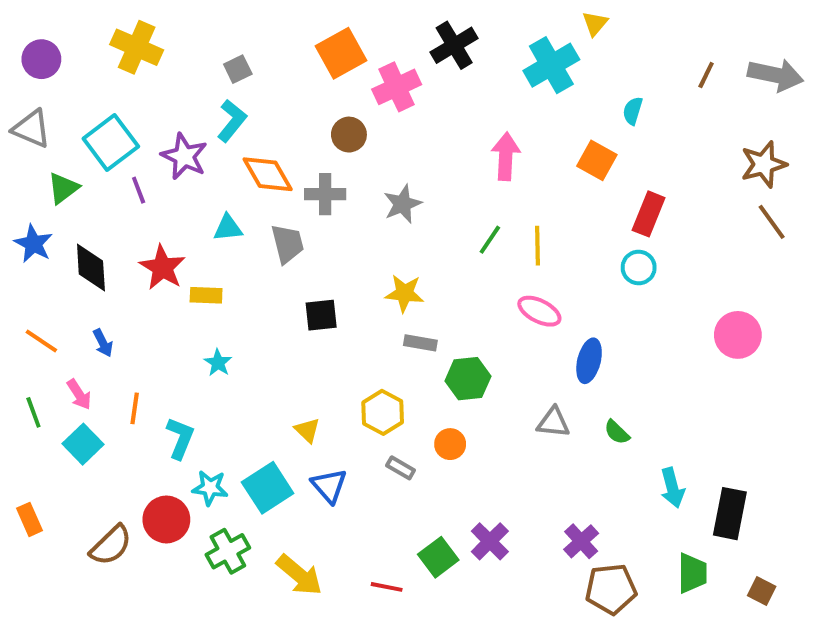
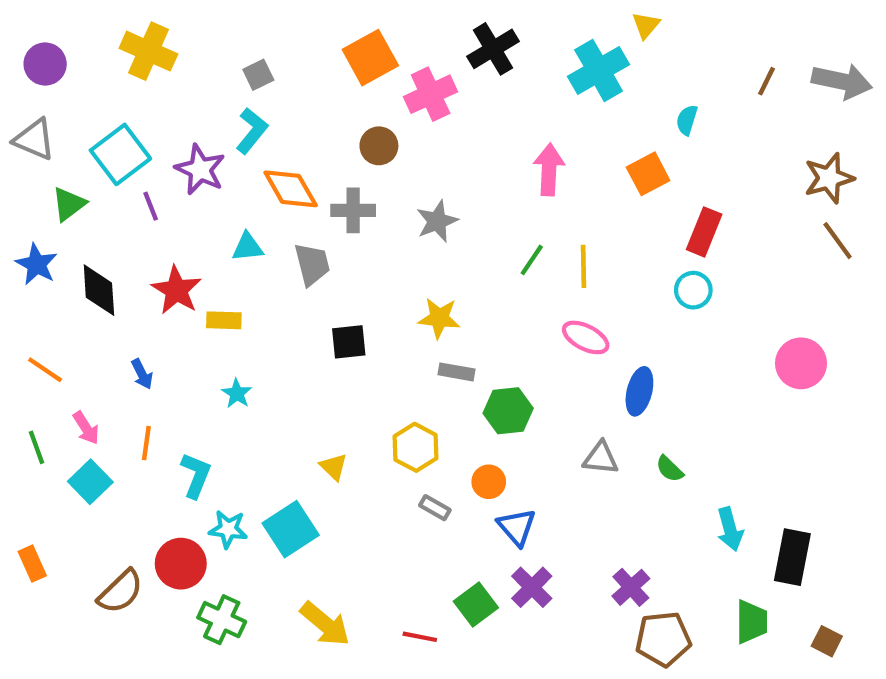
orange square: (597, 160) -> (648, 174), turned 33
blue arrow: (103, 343) -> (142, 374), moved
blue triangle: (329, 486) -> (517, 527), moved
green cross: (228, 551) -> (222, 620), moved, turned -36

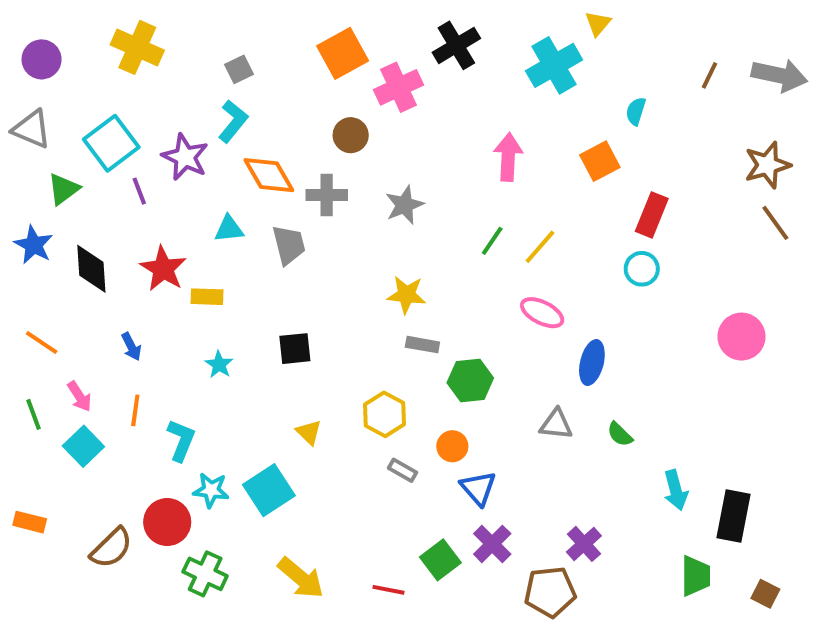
yellow line: (583, 266) -> (540, 247), turned 42
black square: (349, 342) -> (295, 349), moved
orange rectangle: (32, 564) -> (30, 522), turned -52
brown pentagon: (663, 639) -> (550, 592), moved

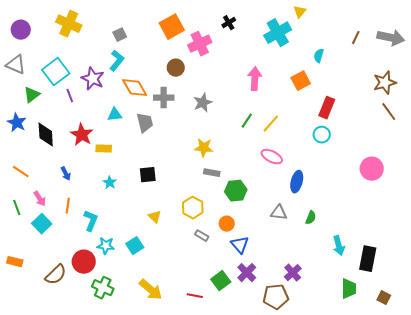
black cross: (456, 45) -> (229, 23), size x0.6
green semicircle: (620, 434) -> (311, 218), turned -112
cyan square: (269, 490) -> (135, 246), size x0.7

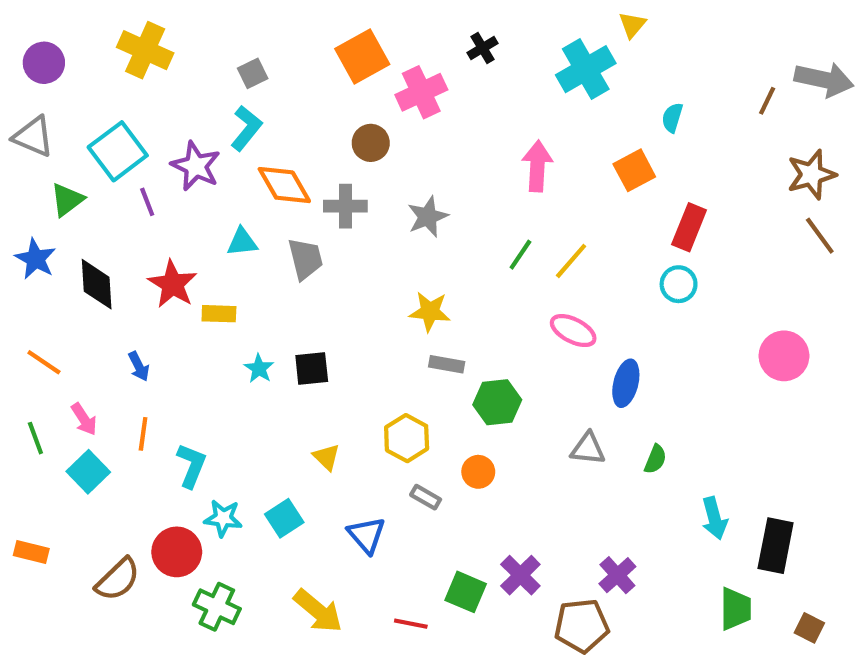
brown line: (356, 38) -> (767, 101), moved
cyan star: (110, 183) -> (259, 368), moved
blue triangle: (240, 245) -> (367, 535), moved
green square: (221, 281) -> (466, 592), turned -30

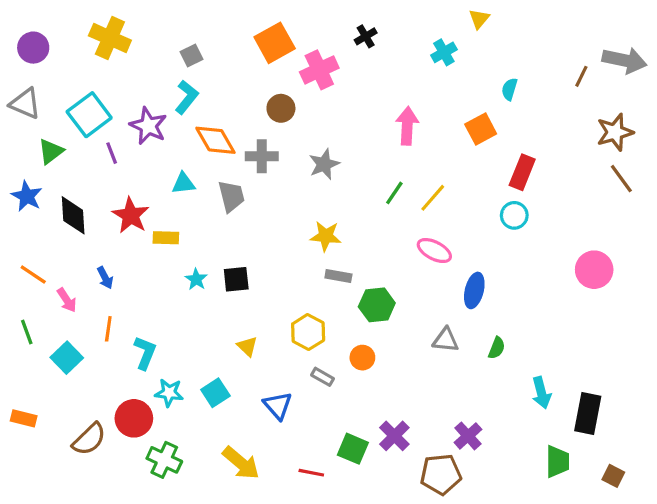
cyan cross: (586, 69) -> (444, 52), size x0.6
pink arrow: (84, 419) -> (67, 300), moved

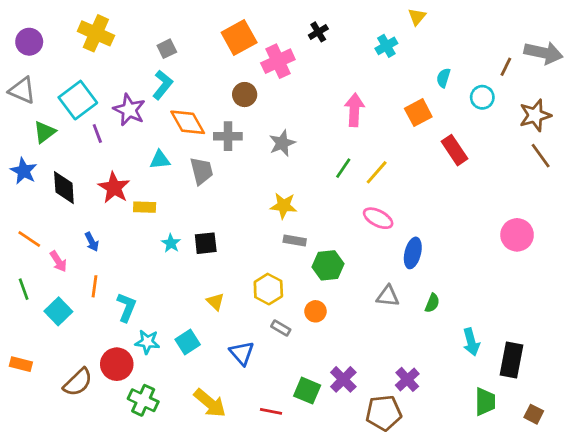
red rectangle: (522, 172) -> (454, 150), turned -56
cyan circle: (514, 215) -> (482, 97), moved

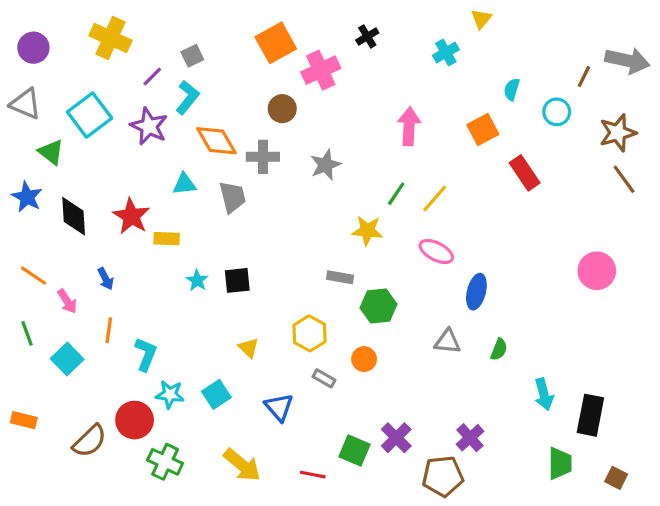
green triangle: (44, 132) -> (51, 152), turned -45
purple line: (97, 133) -> (152, 77), moved, turned 66
yellow star: (284, 206) -> (367, 231), moved

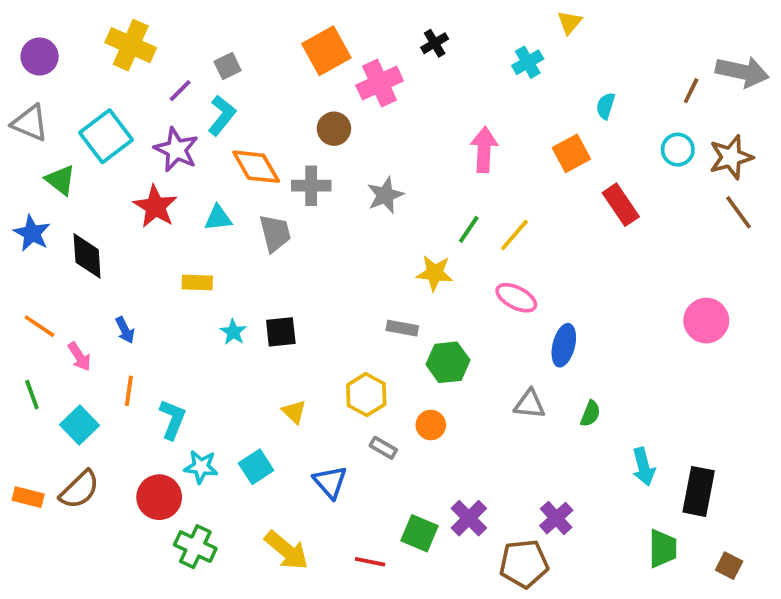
cyan circle: (557, 112) -> (678, 150), moved
red star: (131, 216) -> (155, 207), moved
brown semicircle: (90, 441) -> (79, 490), moved

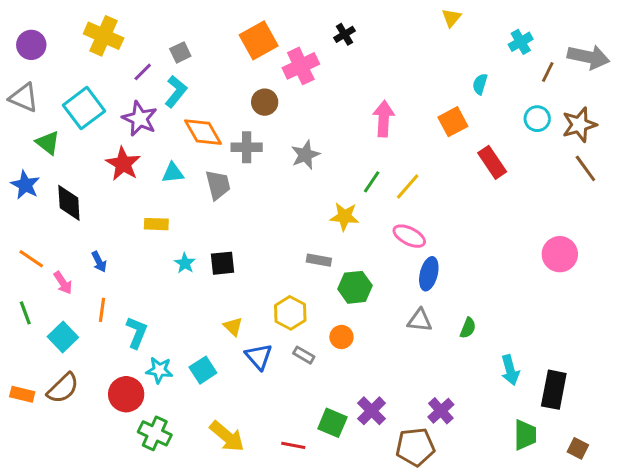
cyan cross: (528, 62) -> (521, 42), moved
blue ellipse: (564, 345) -> (429, 274), moved
blue triangle: (330, 482) -> (259, 357), moved

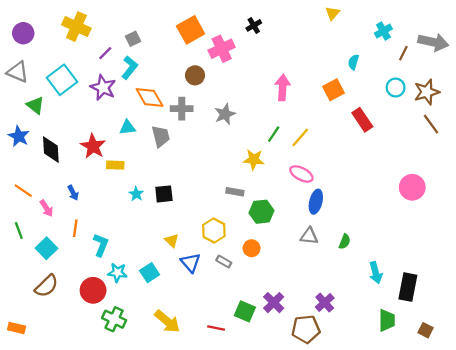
red star: (123, 164) -> (93, 146), moved
orange rectangle: (22, 394) -> (17, 328), moved

